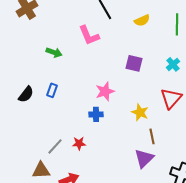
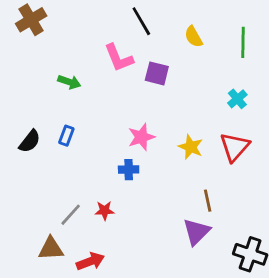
yellow semicircle: (142, 20) -> (194, 37), turned 84
purple square: (134, 63) -> (157, 73), moved
yellow star: (140, 112) -> (191, 147), moved

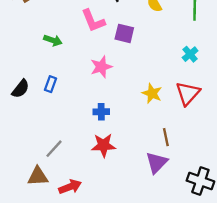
pink star: (141, 137) -> (101, 67), moved
red star: (105, 211) -> (104, 145), moved, size x1.5

